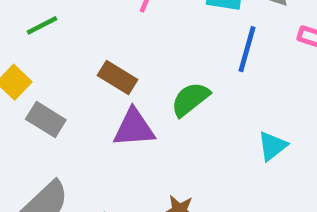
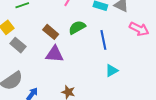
blue line: (247, 49) -> (103, 40), moved, turned -36
green semicircle: (190, 99) -> (77, 27), moved

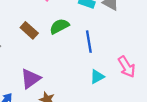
pink arrow: (139, 29) -> (127, 67), moved, turned 30
purple triangle: (54, 54) -> (31, 79), moved, turned -42

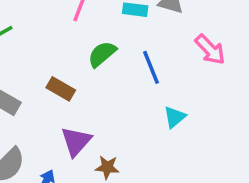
brown rectangle: (29, 30) -> (61, 89), moved
pink arrow: (127, 67) -> (210, 50), moved

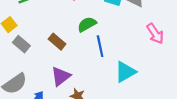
blue line: (151, 67) -> (100, 46), moved
cyan triangle: (175, 117) -> (125, 72), size x1.5

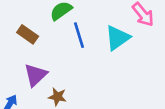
cyan triangle: (125, 72) -> (117, 38), moved

